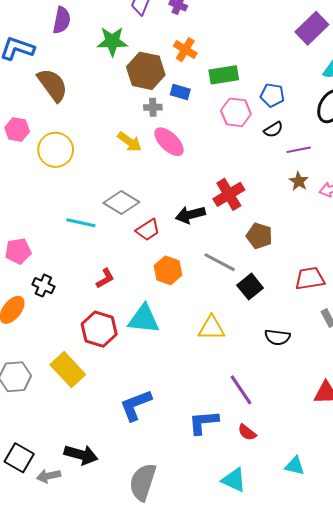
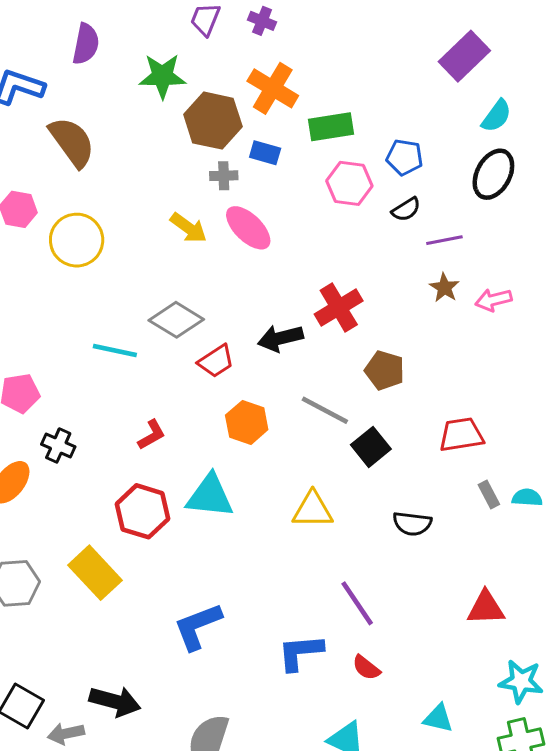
orange cross: (185, 50) -> (273, 88), size x1.4

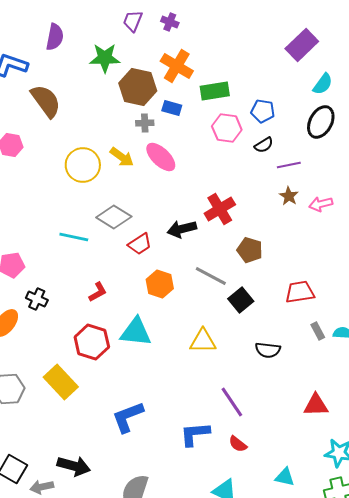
yellow circle: (77, 240) -> (83, 165), moved

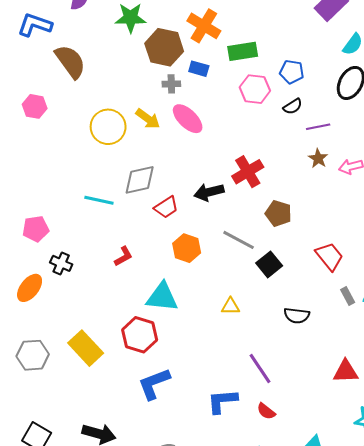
gray diamond: (114, 217) -> (140, 180), turned -44
red trapezoid: (300, 292) -> (329, 256), turned 60
yellow triangle: (203, 341) -> (230, 306), size x0.7
red hexagon: (92, 342) -> (140, 335), moved

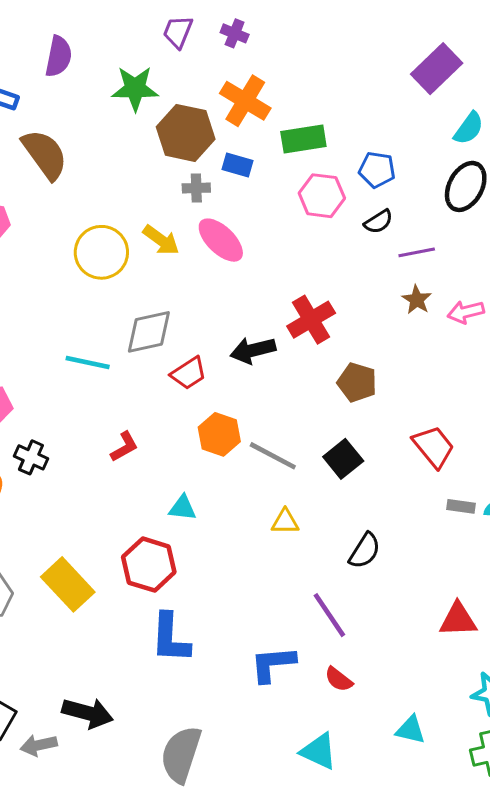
gray line: (239, 240) -> (273, 456), moved
gray rectangle: (348, 296) -> (461, 506), turned -54
cyan triangle: (162, 297) -> (183, 508), size x0.6
black semicircle: (297, 315) -> (365, 551), moved, turned -65
blue L-shape: (154, 384) -> (170, 638), turned -66

